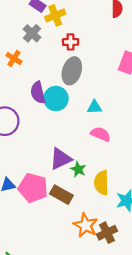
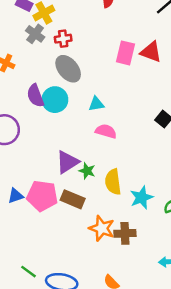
gray cross: (32, 33) -> (35, 34), moved
gray ellipse: (72, 71) -> (68, 69), turned -50
brown cross: (107, 233) -> (125, 233), turned 30

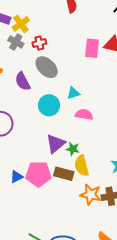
purple semicircle: (35, 96) -> (23, 81), moved
cyan circle: (55, 100) -> (49, 105), moved
yellow semicircle: (113, 182) -> (82, 166), moved

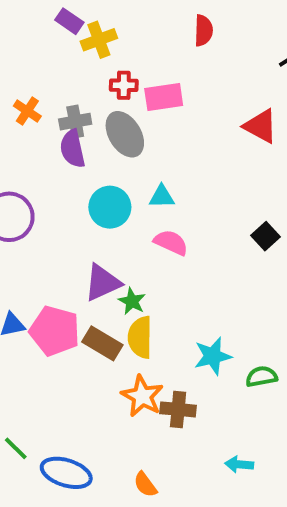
gray cross: (16, 42) -> (75, 122), moved, turned 35
pink rectangle: (92, 48) -> (164, 97), moved, turned 60

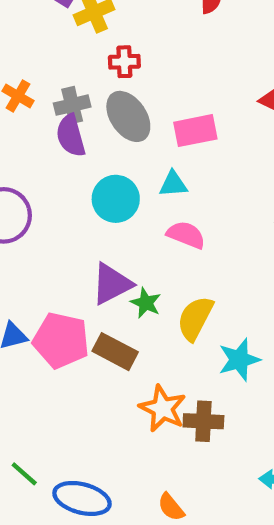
pink rectangle: (164, 97) -> (195, 131), moved
yellow semicircle: (140, 337) -> (195, 318), moved, turned 30

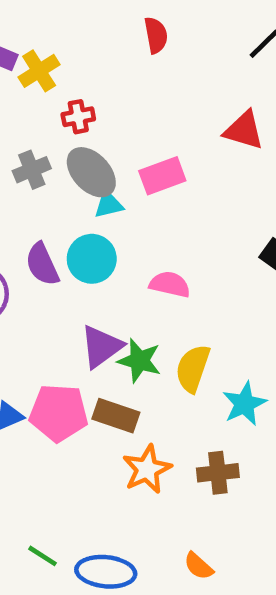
purple semicircle: (71, 136) -> (42, 264), moved
cyan triangle: (173, 184) -> (109, 205), moved
green star: (146, 303) -> (139, 361), size x1.4
orange star: (163, 408) -> (147, 469), moved, turned 30

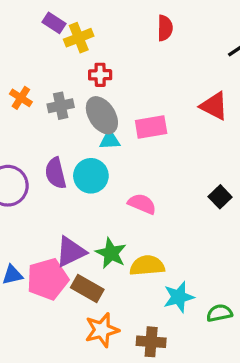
purple triangle: (101, 347) -> (71, 252), moved
yellow semicircle: (193, 368) -> (147, 266), turned 56
pink pentagon: (59, 413) -> (48, 279), turned -30

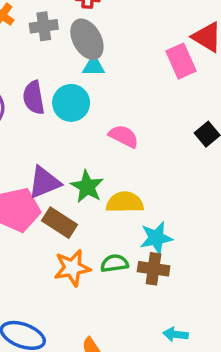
pink rectangle: (151, 127) -> (181, 61), moved, turned 72
green semicircle: (219, 313) -> (114, 263), moved
brown cross: (151, 342) -> (154, 269), moved

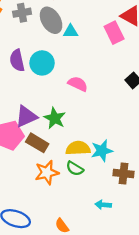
cyan triangle: (94, 66) -> (71, 31), moved
yellow semicircle: (125, 202) -> (78, 148), moved
green semicircle: (114, 263) -> (75, 168), turned -138
brown cross: (154, 269) -> (124, 174), moved
cyan arrow: (176, 334) -> (103, 205), moved

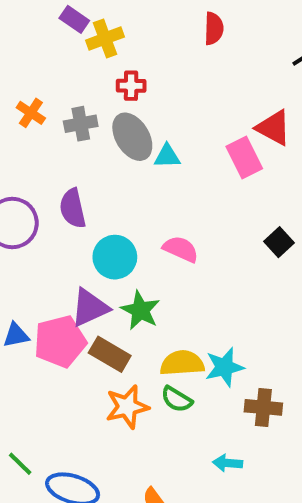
cyan circle: (42, 63) -> (115, 257), moved

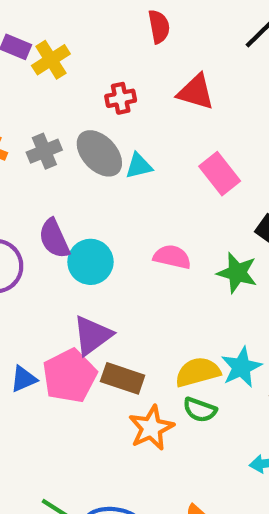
red cross: (131, 86) -> (121, 98), moved
red triangle: (274, 128) -> (196, 92), moved
pink rectangle: (244, 157) -> (220, 174), moved
cyan circle: (115, 257) -> (90, 262), moved
green star: (140, 310) -> (237, 273), moved

